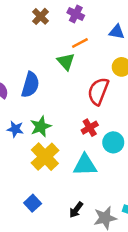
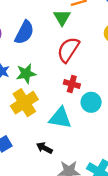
red semicircle: (98, 91) -> (68, 50), moved
red cross: (90, 128) -> (72, 84), turned 35
black arrow: (76, 210) -> (44, 148), moved, turned 70

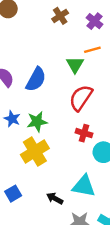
cyan triangle: (60, 118) -> (84, 186), moved

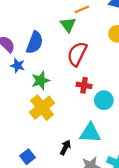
blue star: (12, 119) -> (18, 66), moved
blue square: (13, 194) -> (28, 157), moved
black arrow: (55, 198) -> (65, 147), turned 96

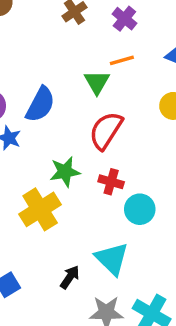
green star: (41, 80) -> (65, 172), moved
cyan triangle: (90, 133) -> (112, 259), turned 35

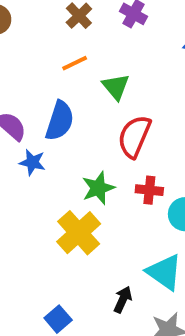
orange line: (122, 60) -> (75, 63), moved

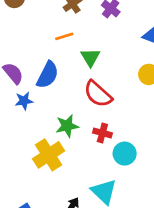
red semicircle: (134, 136) -> (98, 94), turned -80
blue star: (32, 162) -> (24, 101), turned -30

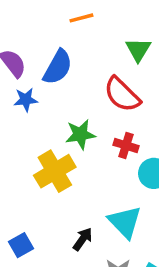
green triangle: (90, 57) -> (138, 50), moved

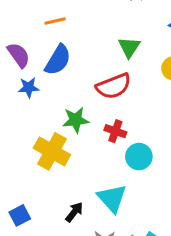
orange line: (81, 18) -> (55, 21), moved
red semicircle: (122, 95) -> (114, 86), turned -68
yellow cross: (55, 171) -> (52, 151), turned -32

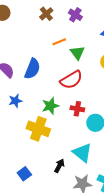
orange line: (55, 21) -> (59, 42), moved
blue star: (29, 87) -> (15, 101), moved

